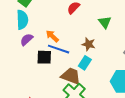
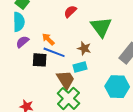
green triangle: (105, 22) -> (101, 27), size x1.6
cyan rectangle: (85, 63) -> (80, 67), turned 40
brown trapezoid: (71, 76) -> (66, 80), turned 35

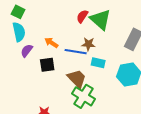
red semicircle: (70, 11) -> (82, 16), moved
blue line: (54, 52) -> (76, 52), moved
cyan rectangle: (80, 67) -> (98, 63), moved, turned 40

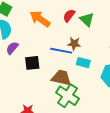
green triangle: (100, 20) -> (87, 20), size x0.7
orange arrow: (51, 43) -> (40, 19), moved, size x1.5
brown trapezoid: (77, 79) -> (61, 78), turned -35

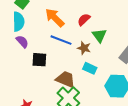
green triangle: (87, 20) -> (99, 35), moved
purple semicircle: (12, 48) -> (22, 42), turned 88
blue line: (61, 51) -> (61, 40), moved

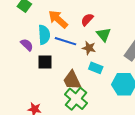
cyan semicircle: (19, 22) -> (44, 35), moved
brown trapezoid: (65, 79) -> (72, 80), turned -135

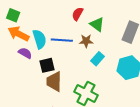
orange arrow: (58, 19) -> (19, 34), moved
cyan rectangle: (96, 68) -> (98, 59), turned -56
brown trapezoid: (72, 80) -> (54, 82), moved, turned 40

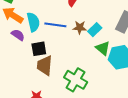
green triangle: (97, 24) -> (103, 48), moved
cyan rectangle: (98, 59) -> (95, 30), moved

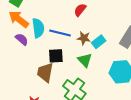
green triangle: (103, 48) -> (85, 60), moved
black square: (39, 49) -> (56, 56), moved

